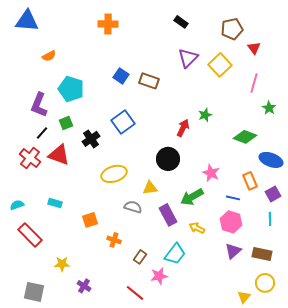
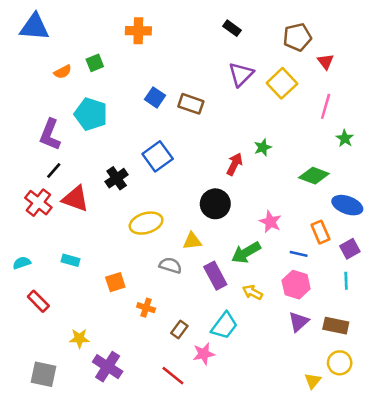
green square: (66, 123) -> (95, 63), moved
red rectangle: (30, 235) -> (38, 301), size x0.7
purple cross: (84, 286) -> (108, 367), size x1.6

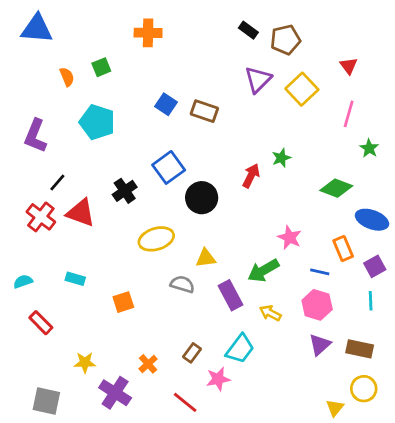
brown pentagon: (297, 37) -> (285, 40), moved
orange semicircle: (63, 72) -> (67, 77), turned -84
purple L-shape: (50, 135) -> (35, 136), moved
black circle: (215, 204) -> (202, 198), moved
orange cross: (146, 308) -> (148, 364), moved, turned 30

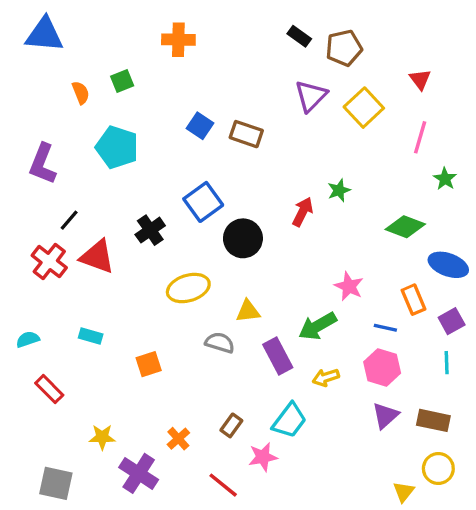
yellow arrow: (270, 313) -> (326, 377), turned -45

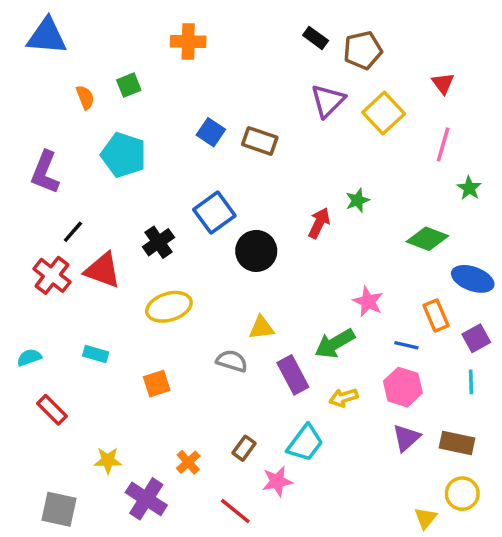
yellow ellipse: (188, 288) -> (169, 307), moved

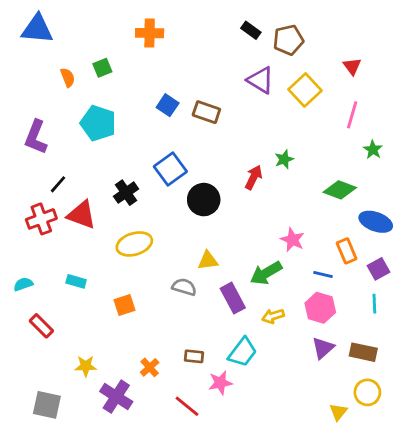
purple triangle: (328, 101) -> (261, 80), turned -44
red cross: (52, 275) -> (41, 219), turned 32
brown rectangle: (244, 448) -> (194, 356), turned 60

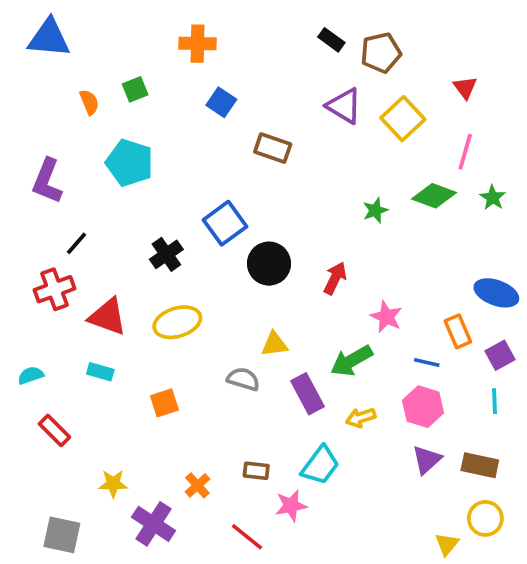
blue square: (168, 105) -> (221, 102), moved
red arrow: (254, 177) -> (335, 278), moved
green diamond: (340, 190) -> (434, 196), moved
red triangle: (82, 215) -> (108, 317), moved

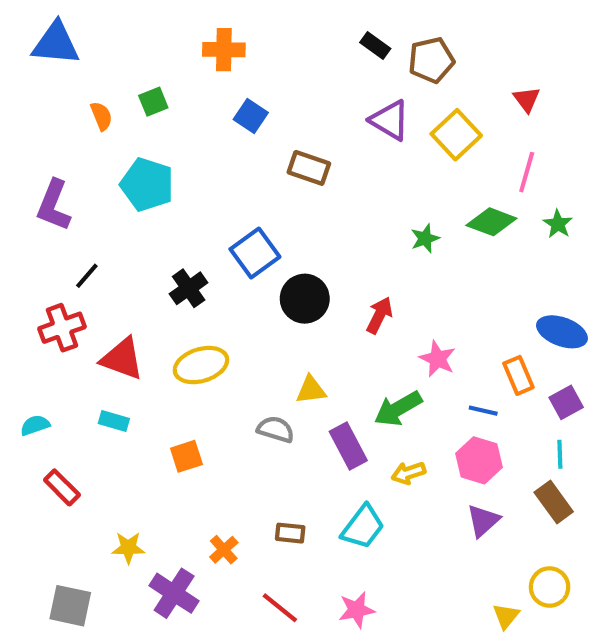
brown rectangle: (480, 465) -> (554, 502), moved, turned 42
pink star: (291, 506) -> (357, 610), moved

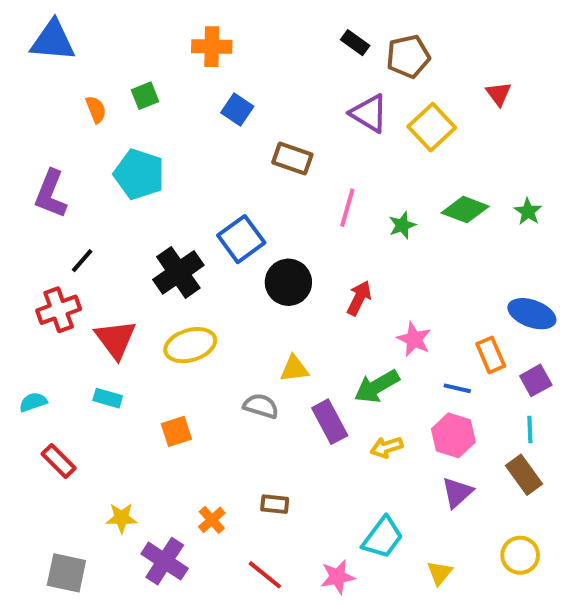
pink line: (527, 172) -> (347, 208), moved
black cross: (189, 288) -> (178, 272), size x1.4
red triangle: (122, 359) -> (116, 339), turned 33
cyan trapezoid: (363, 527) -> (383, 538), moved
yellow triangle: (506, 616) -> (440, 573), moved

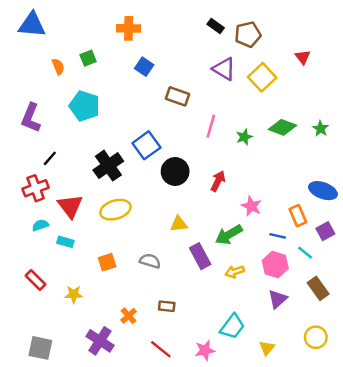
cyan semicircle: (33, 402) -> (40, 225), moved
gray semicircle: (261, 406) -> (150, 261), moved
cyan line: (530, 430) -> (305, 253), moved, turned -49
yellow star: (121, 518) -> (74, 294), moved

